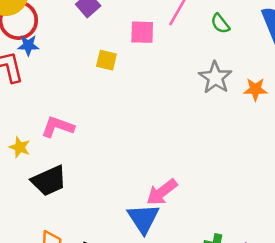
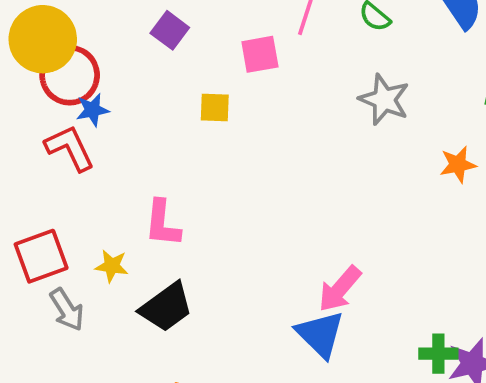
orange star: (255, 89) -> (458, 164), moved
pink L-shape: (58, 127) -> (162, 223), turned -92

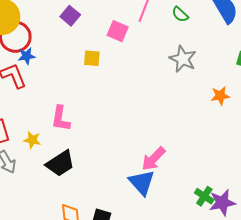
pink square: (260, 54) -> (118, 31), turned 30
green cross: (438, 354) -> (204, 196), turned 30

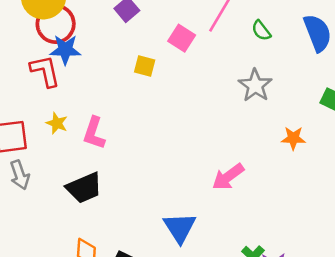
blue star: (27, 56) -> (65, 50), size x1.4
yellow star: (32, 140) -> (57, 123), moved
pink arrow: (153, 159) -> (228, 177), moved

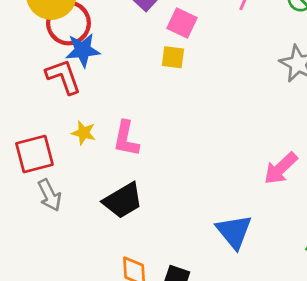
pink square: (182, 38) -> (182, 23), moved

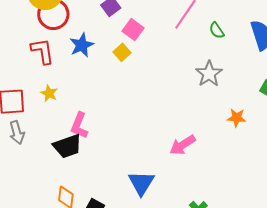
blue star: (83, 50) -> (82, 45), moved, turned -30
yellow square: (173, 57) -> (122, 52), turned 30
pink L-shape: (126, 139) -> (79, 125), moved

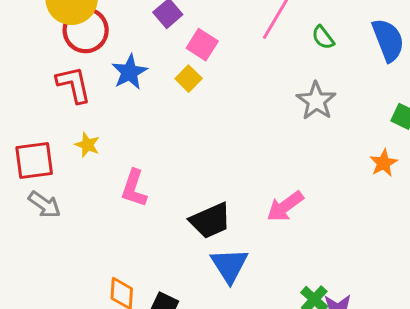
orange star: (237, 118) -> (384, 163), moved, turned -30
gray arrow: (17, 132) -> (45, 205), turned -35
black trapezoid: (67, 146) -> (210, 221), moved

